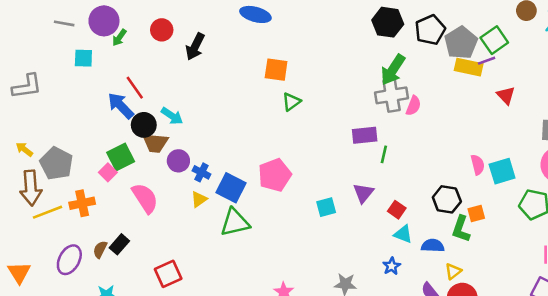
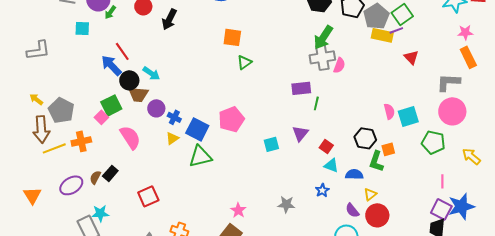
purple ellipse: (69, 260) -> (71, 185), turned 30

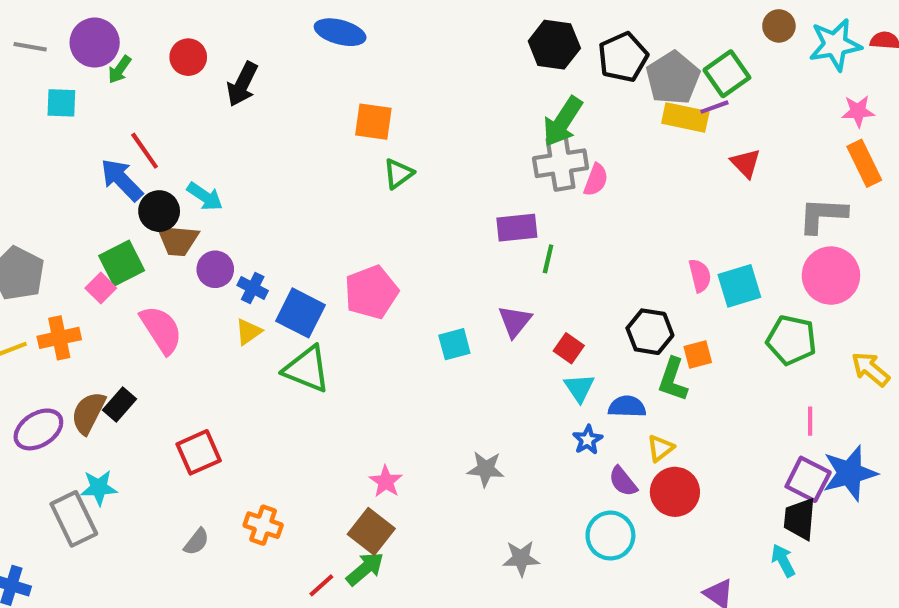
green triangle: (200, 156) -> (307, 369), turned 35
cyan triangle: (331, 165) -> (579, 388), turned 35
brown semicircle: (95, 177) -> (88, 413), size x1.5
blue star: (322, 190) -> (588, 440), moved

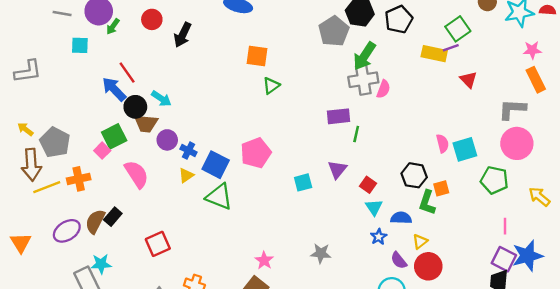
gray pentagon: (673, 78) -> (334, 31), moved

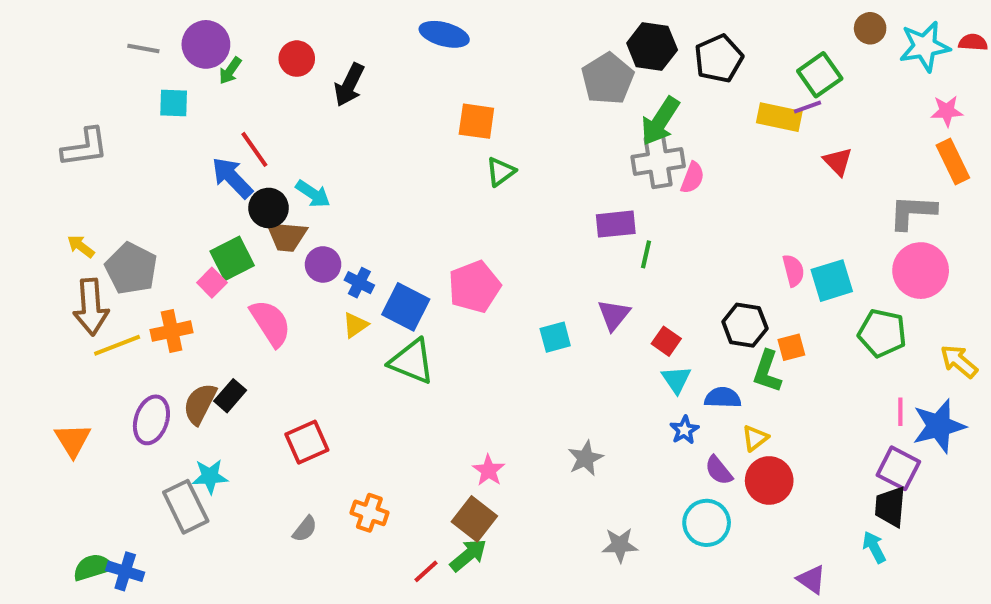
purple ellipse: (67, 231) -> (151, 420), turned -40
gray star: (321, 253) -> (585, 458), turned -30
blue star: (528, 256) -> (939, 426), moved

